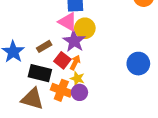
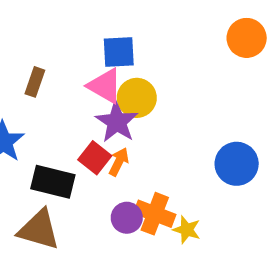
brown rectangle: (44, 46) -> (35, 82), moved, turned -40
yellow star: (77, 79) -> (187, 230), moved
orange cross: (61, 90) -> (155, 214), moved

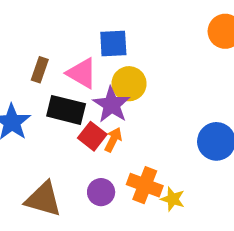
pink triangle: (105, 86) -> (82, 73), moved
black rectangle: (53, 182) -> (66, 110), moved
purple circle: (127, 218) -> (101, 192), moved

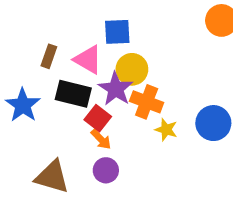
orange arrow: (113, 140) -> (101, 139), moved, turned 110
orange cross: (145, 185) -> (147, 102), moved
yellow star: (173, 199) -> (166, 130), moved

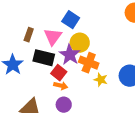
blue square: (117, 32) -> (71, 20), turned 36
pink triangle: (88, 60) -> (53, 37), turned 36
orange arrow: (101, 139) -> (61, 86), turned -32

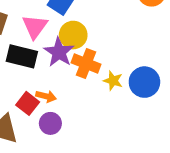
red square: (59, 73) -> (28, 103), moved
yellow star: (101, 80) -> (113, 81), moved

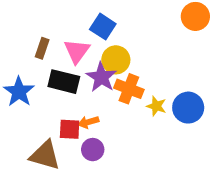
orange arrow: (46, 96) -> (88, 122), turned 150
red square: (28, 103) -> (70, 129), turned -35

